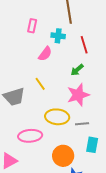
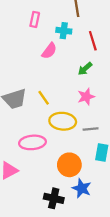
yellow line: (40, 84) -> (44, 98), moved
pink star: (78, 95) -> (86, 97), size x0.7

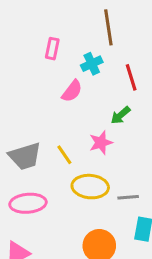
cyan cross: (64, 31) -> (92, 64), turned -32
pink star: (86, 97) -> (101, 143), moved
pink ellipse: (32, 142) -> (28, 203), moved

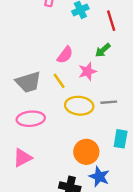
pink semicircle: (72, 91) -> (65, 55), moved
gray line: (128, 197) -> (109, 102), moved

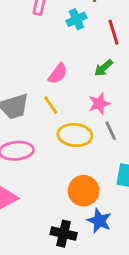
pink star: (87, 71) -> (99, 104), moved
gray line: (109, 102) -> (111, 131), turned 70

